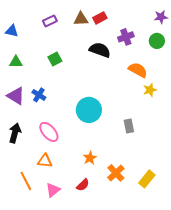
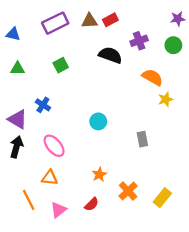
purple rectangle: (50, 21) -> (55, 23), size x1.6
purple triangle: (16, 96) -> (18, 119), moved
cyan circle: (89, 110) -> (98, 121), size x0.6

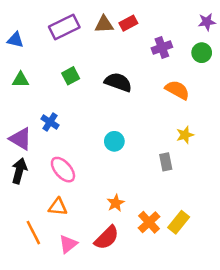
black semicircle: (110, 55) -> (118, 82), moved
yellow star: (166, 99) -> (185, 135), moved
yellow rectangle: (162, 198) -> (179, 222), moved
red semicircle: (92, 204) -> (107, 238), size x1.5

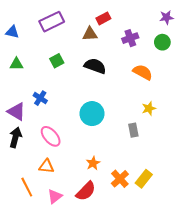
brown triangle: (104, 24) -> (90, 34), moved
cyan circle: (114, 141) -> (92, 114), size x1.5

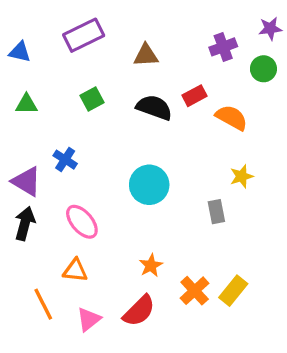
red rectangle: (103, 18) -> (195, 96), moved
purple cross: (130, 38) -> (223, 47), moved

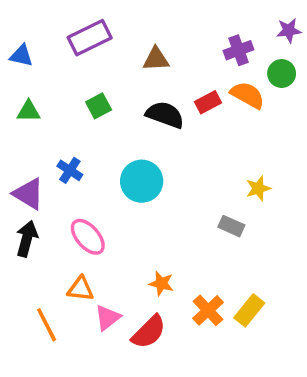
orange semicircle: (232, 118) -> (247, 95), moved
cyan circle: (149, 185) -> (142, 181), moved
gray rectangle: (216, 212) -> (231, 226), turned -55
orange star: (151, 265) -> (161, 283), turned -30
pink triangle: (89, 319) -> (108, 318), moved

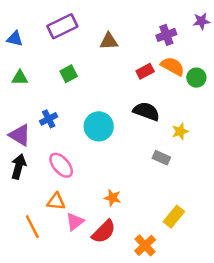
green circle: (282, 74) -> (196, 78), moved
black semicircle: (165, 115) -> (146, 111), moved
blue cross: (70, 170) -> (49, 119), turned 30
orange cross: (208, 310) -> (145, 245), moved

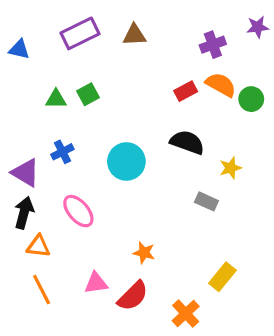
brown triangle: (109, 41) -> (134, 35), moved
green triangle: (20, 78) -> (56, 99), moved
orange triangle: (56, 202) -> (38, 246), moved
pink triangle: (75, 222) -> (96, 283), turned 30

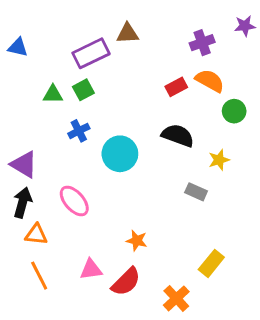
purple rectangle: (80, 33) -> (91, 53), moved
green circle: (251, 99) -> (234, 111), moved
blue cross: (62, 152) -> (79, 131), moved

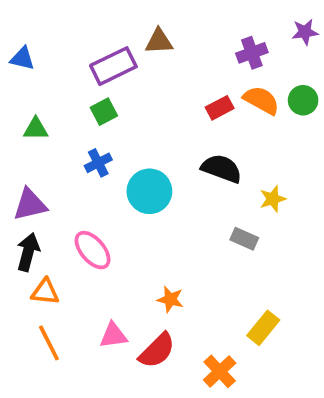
green triangle: (53, 94) -> (36, 129), moved
green circle: (234, 111) -> (303, 100), moved
purple triangle: (24, 164) -> (30, 205), turned -44

